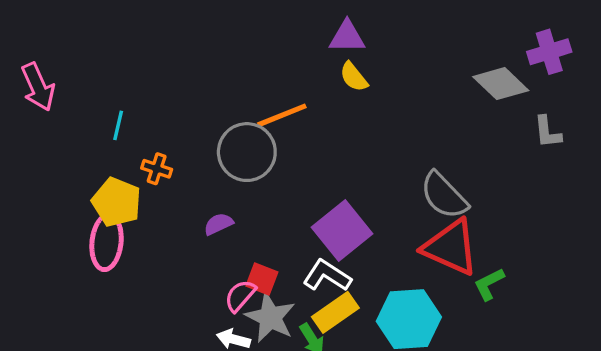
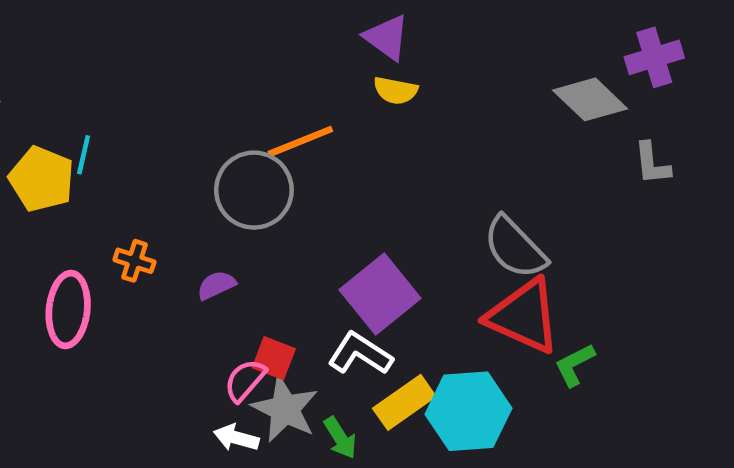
purple triangle: (347, 37) -> (387, 37), turned 36
yellow semicircle: (354, 77) -> (395, 91), turned -40
orange cross: (157, 169) -> (134, 261), moved
yellow pentagon: (117, 202) -> (42, 179), moved
yellow rectangle: (335, 312) -> (404, 402), moved

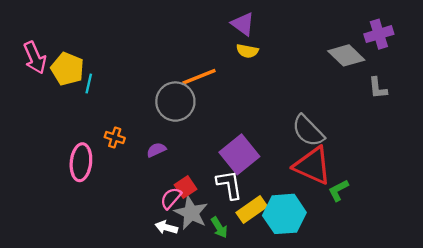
yellow pentagon: (42, 179) -> (67, 69), moved
white L-shape: (360, 354) -> (229, 185), turned 48
red square: (274, 358) -> (185, 187), turned 35

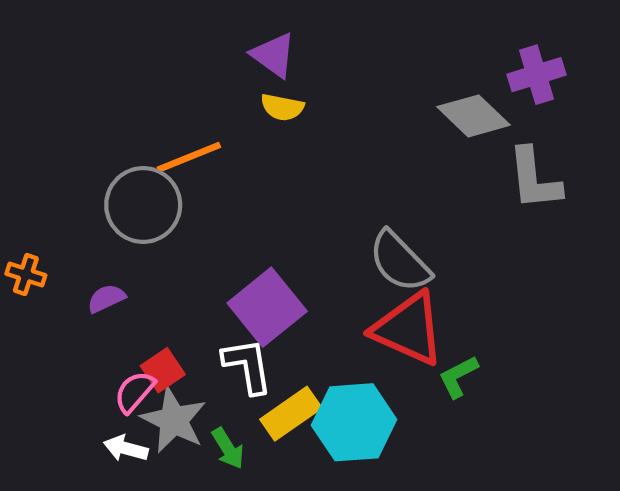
gray L-shape: (378, 88) -> (534, 179), size x1.5

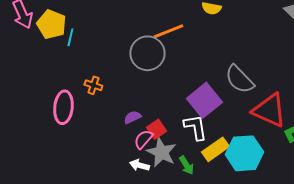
gray semicircle: (400, 261) -> (239, 79), moved
purple semicircle: (106, 298) -> (132, 117), moved

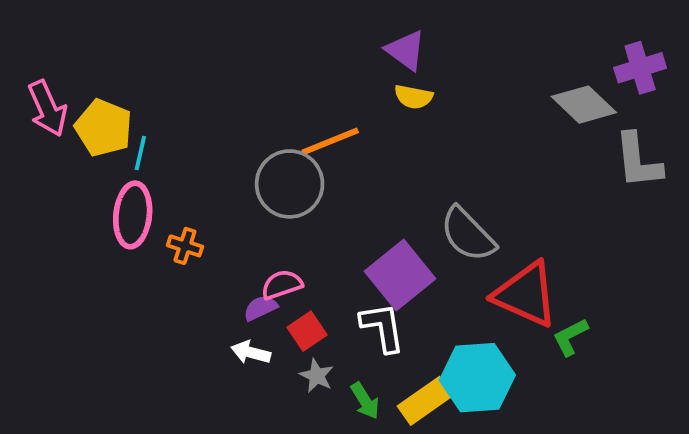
pink ellipse: (63, 107) -> (133, 215), moved
pink semicircle: (143, 139) -> (282, 285), moved, turned 30
yellow rectangle: (215, 149) -> (425, 401), moved
gray star: (161, 152) -> (317, 376), size x0.6
white arrow: (139, 165) -> (251, 352), moved

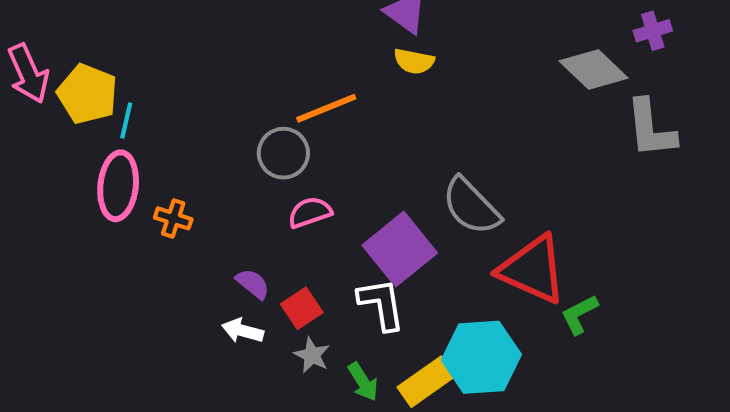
purple cross: (640, 68) -> (653, 31), size x0.7
gray circle: (290, 184) -> (283, 153), size x0.7
pink semicircle: (282, 285) -> (310, 212), moved
purple semicircle: (260, 308) -> (253, 284), turned 64

